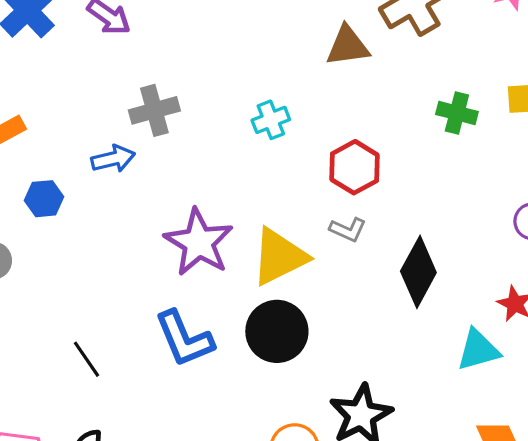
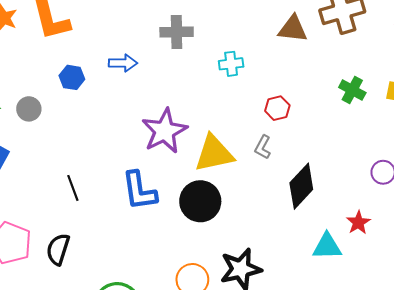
gray cross: (154, 110) -> (177, 32), moved
red hexagon: (355, 167) -> (277, 108), size x0.7
gray L-shape: (348, 230) -> (263, 147), turned 80

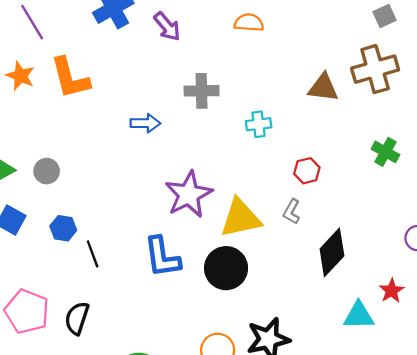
blue hexagon: (72, 77) -> (63, 228), moved

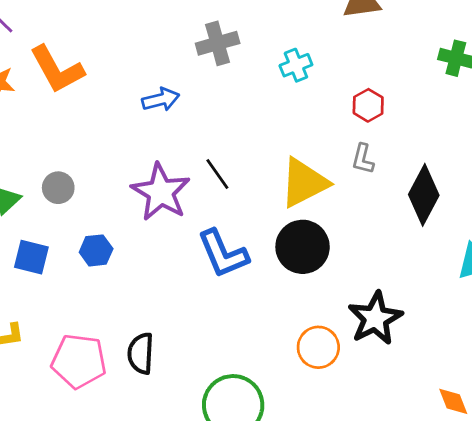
purple star: (189, 194) -> (161, 192), moved
black line: (93, 254) -> (217, 174), moved

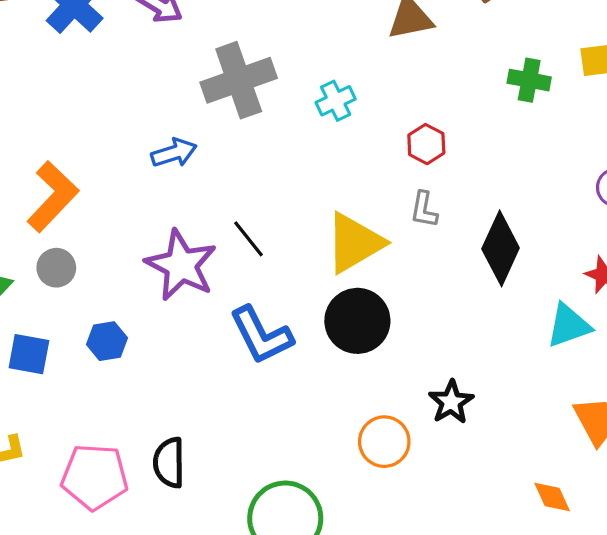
gray cross: (218, 43) -> (239, 80), size x1.4
orange L-shape: (57, 69) -> (53, 197), moved, turned -104
black star: (375, 318) -> (451, 402), size x0.7

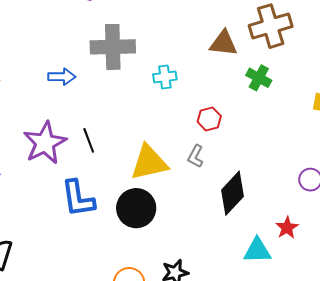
green cross: (529, 80) -> (259, 78), moved

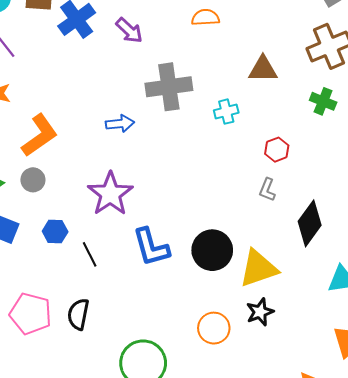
brown triangle: (224, 43) -> (263, 69), moved
black line: (89, 140) -> (90, 254), moved
yellow triangle: (149, 163) -> (258, 268), moved

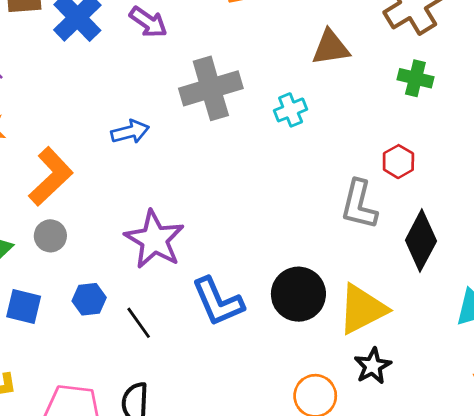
blue arrow: (120, 124) -> (130, 132), moved
red hexagon: (277, 150) -> (398, 162), moved
gray L-shape: (267, 190) -> (359, 205), size x1.6

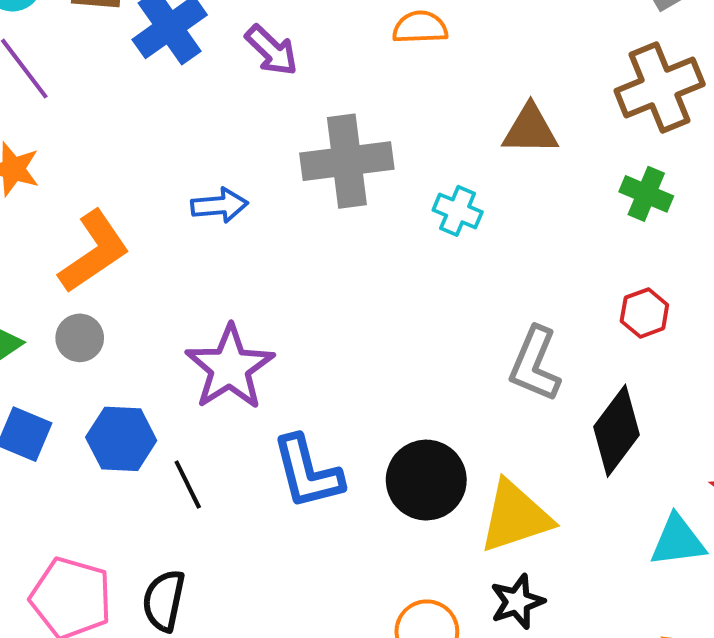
cyan cross: (291, 110) -> (458, 211), turned 36
red hexagon: (398, 162) -> (644, 313), moved
blue hexagon: (89, 299) -> (121, 439), size x1.4

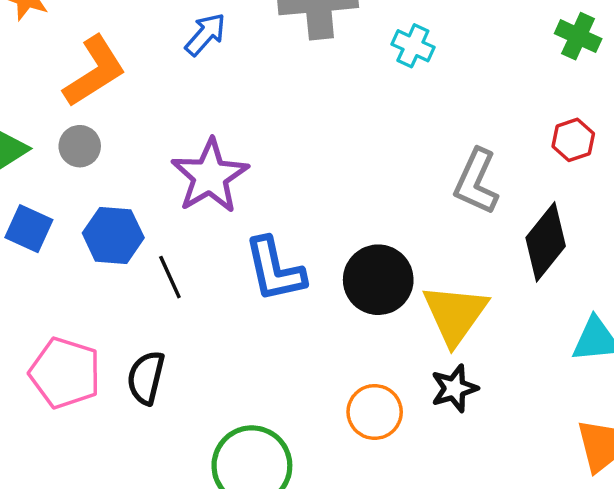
blue arrow: (219, 205) -> (205, 34), turned -45
yellow triangle: (515, 517) -> (455, 314), turned -38

